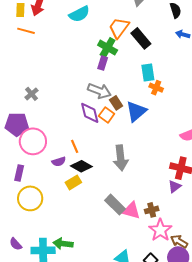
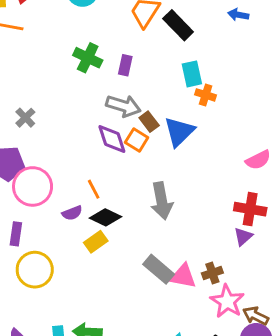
green cross: (108, 48) -> (88, 58), moved

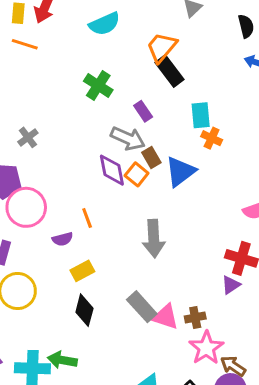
black rectangle: (178, 25) -> (169, 71), moved
purple rectangle: (125, 65) -> (143, 111), moved, turned -54
black diamond: (105, 217) -> (84, 310), moved, turned 72

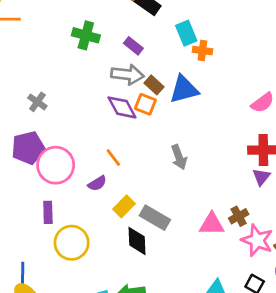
blue triangle: (180, 172) -> (184, 89), turned 40
gray arrow: (154, 239) -> (179, 157), size x0.7
gray rectangle: (142, 307) -> (155, 218), moved

